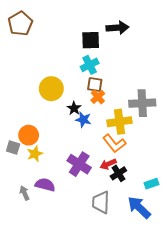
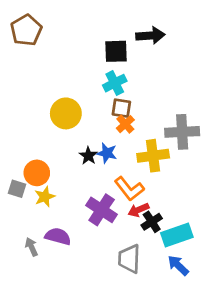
black star: (74, 108) -> (88, 156), moved
orange L-shape: (114, 143) -> (129, 189), moved
cyan rectangle: (152, 184) -> (177, 235), moved, size x1.6
blue arrow: (139, 207) -> (178, 265), size x0.7

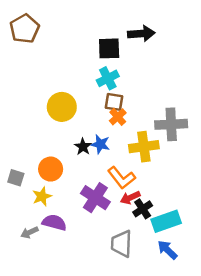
orange circle: (37, 173) -> (51, 169), moved
yellow star: (45, 197) -> (42, 196), moved
gray arrow: (31, 247) -> (29, 232), turned -91

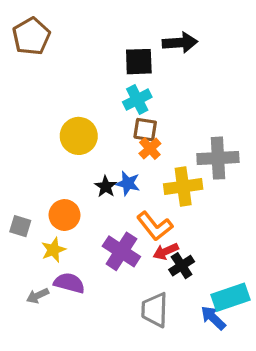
cyan rectangle: (166, 221) -> (231, 297), moved

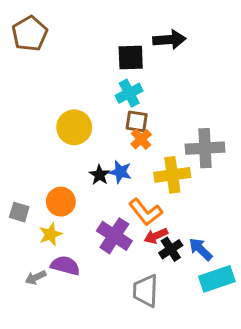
blue arrow: (213, 318) -> (201, 249), moved

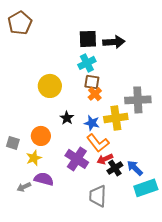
black arrow: (169, 40) -> (114, 42), moved
blue star: (120, 172) -> (92, 123), moved

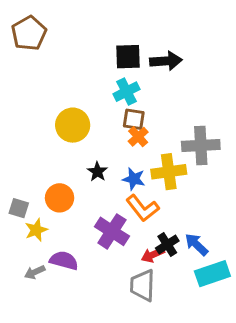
yellow star: (34, 158) -> (36, 230), moved
red arrow: (105, 159) -> (153, 255), moved

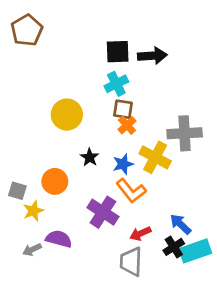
yellow cross: (169, 172) -> (155, 157), turned 36
blue star: (134, 179) -> (123, 164), turned -30
black cross: (167, 244) -> (174, 247), moved

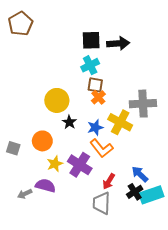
yellow circle: (67, 115) -> (57, 100), moved
yellow star: (33, 211) -> (55, 164), moved
red arrow: (140, 234) -> (109, 181), turned -35

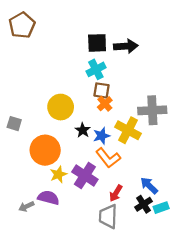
black star: (69, 122) -> (83, 130), moved
orange circle: (42, 141) -> (45, 150), size x1.4
gray square: (13, 148) -> (14, 124), moved
cyan rectangle: (151, 195) -> (161, 208), size x0.6

